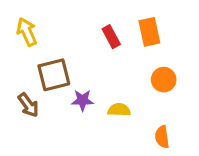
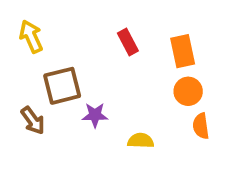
orange rectangle: (149, 32) -> (183, 51), moved
yellow semicircle: (119, 110) -> (141, 141), moved
orange semicircle: (162, 137) -> (201, 126), moved

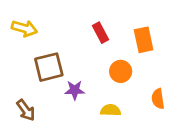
yellow arrow: (31, 37) -> (24, 28), turned 130
orange circle: (188, 91) -> (121, 71), moved
brown arrow: (33, 121) -> (26, 110), moved

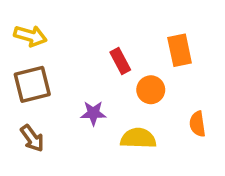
red rectangle: (100, 33) -> (120, 61), moved
brown square: (49, 67) -> (32, 84), moved
yellow semicircle: (111, 110) -> (138, 138), size x1.4

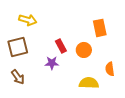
yellow arrow: (30, 36) -> (28, 20), moved
red rectangle: (120, 61) -> (61, 46), moved
yellow semicircle: (138, 138) -> (89, 83), moved

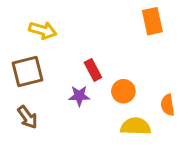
orange rectangle: (100, 28) -> (152, 21), moved
orange circle: (84, 50) -> (123, 91), moved

